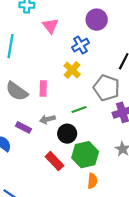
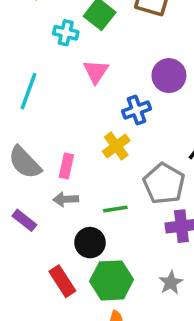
gray arrow: (47, 119) -> (66, 199), moved

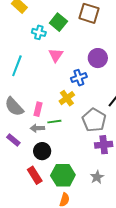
green line: (115, 209) -> (54, 122), moved
black circle: (90, 243) -> (42, 151), moved

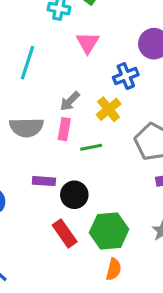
gray semicircle: (14, 107) -> (26, 127), turned -45
gray arrow: (37, 128) -> (70, 101), moved, turned -40
purple rectangle: (13, 140) -> (44, 181), moved, turned -32

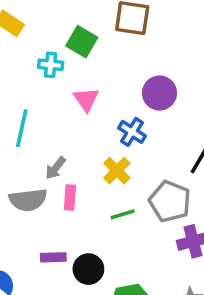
blue cross: (126, 76) -> (132, 132), turned -30
gray arrow: (70, 101) -> (56, 168), moved
green line: (91, 147) -> (123, 214), moved

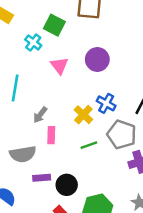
cyan cross: (51, 65) -> (33, 42), turned 35
purple circle: (160, 93) -> (97, 59), moved
blue cross: (132, 132) -> (106, 103), moved
gray semicircle: (28, 200) -> (23, 154), moved

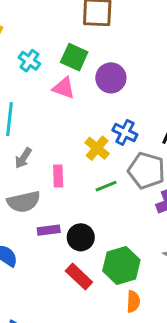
green square: (54, 25) -> (74, 57), moved
pink triangle: (59, 66) -> (64, 88), turned -30
gray arrow: (40, 115) -> (23, 158), moved

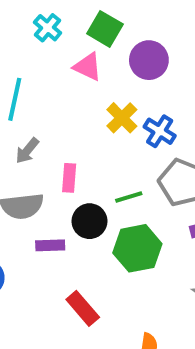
yellow cross: (97, 148) -> (122, 118), moved
black circle: (81, 237) -> (89, 221), moved
green hexagon: (121, 265) -> (137, 248), moved

